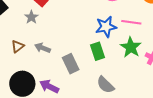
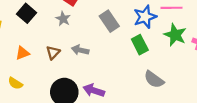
gray rectangle: (71, 64) -> (109, 21), moved

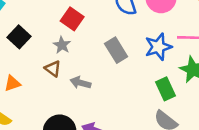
green rectangle: (140, 45) -> (165, 89), moved
brown triangle: (53, 53) -> (53, 69), moved, turned -40

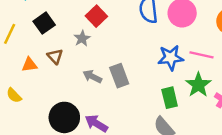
gray rectangle: (116, 50) -> (119, 76), moved
brown triangle: (53, 69) -> (55, 56), moved

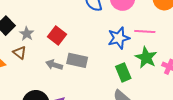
red square: (96, 16) -> (57, 35), moved
gray star: (82, 38) -> (27, 34), moved
gray rectangle: (119, 76) -> (77, 60), turned -48

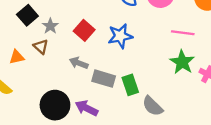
blue star: (119, 38) -> (120, 36), moved
gray rectangle: (77, 60) -> (104, 79), moved
green rectangle: (123, 72) -> (130, 85), moved

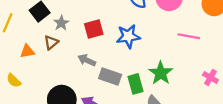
red square: (84, 30) -> (94, 29), turned 30
brown triangle: (41, 47) -> (51, 42), turned 35
green star: (182, 62) -> (161, 73), moved

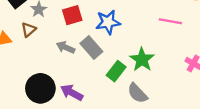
gray rectangle: (110, 76) -> (91, 48), moved, turned 30
green rectangle: (135, 84) -> (116, 71), turned 54

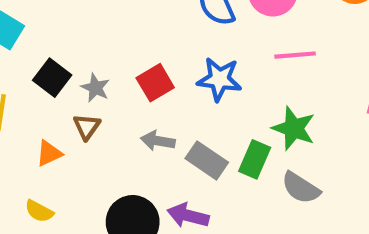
pink line: (170, 21) -> (295, 55), moved
blue star: (108, 22) -> (219, 79), turned 30
gray rectangle: (91, 48) -> (207, 160), moved

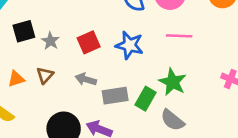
black square: (52, 78) -> (24, 31), turned 30
brown triangle: (87, 127) -> (45, 75), moved
gray rectangle: (207, 160) -> (115, 96), turned -50

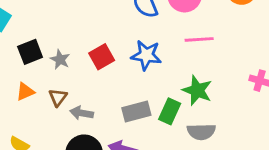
orange triangle: (16, 79) -> (25, 92), moved
gray arrow: (86, 79) -> (82, 113), moved
gray semicircle: (172, 120) -> (201, 132), turned -35

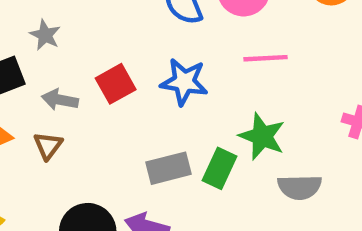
gray star: (60, 59) -> (45, 35), moved
gray arrow: (82, 113) -> (60, 100), moved
gray semicircle: (201, 132) -> (300, 187), moved

